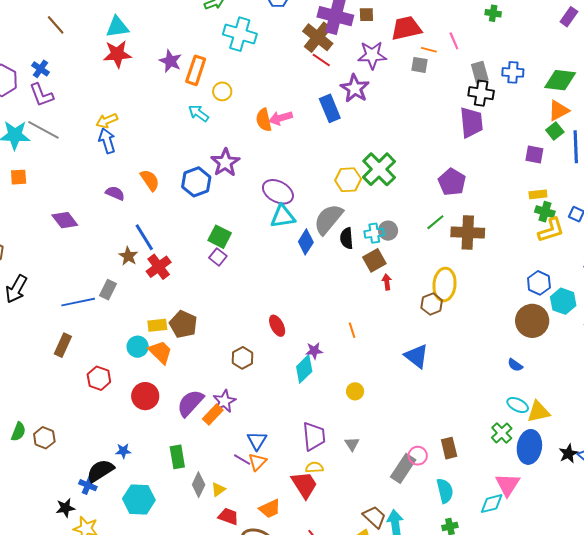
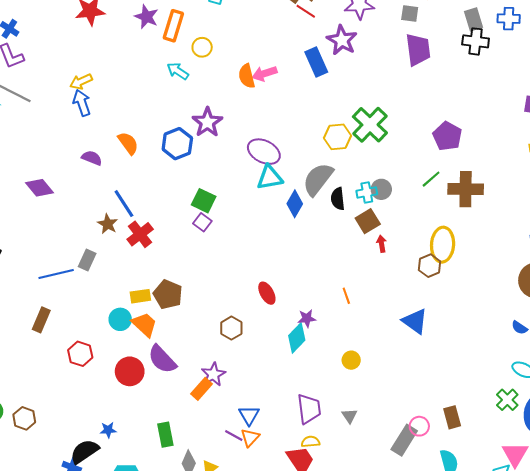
purple trapezoid: (471, 122) -> (418, 50), moved
purple semicircle: (190, 403) -> (162, 359), moved, turned -84

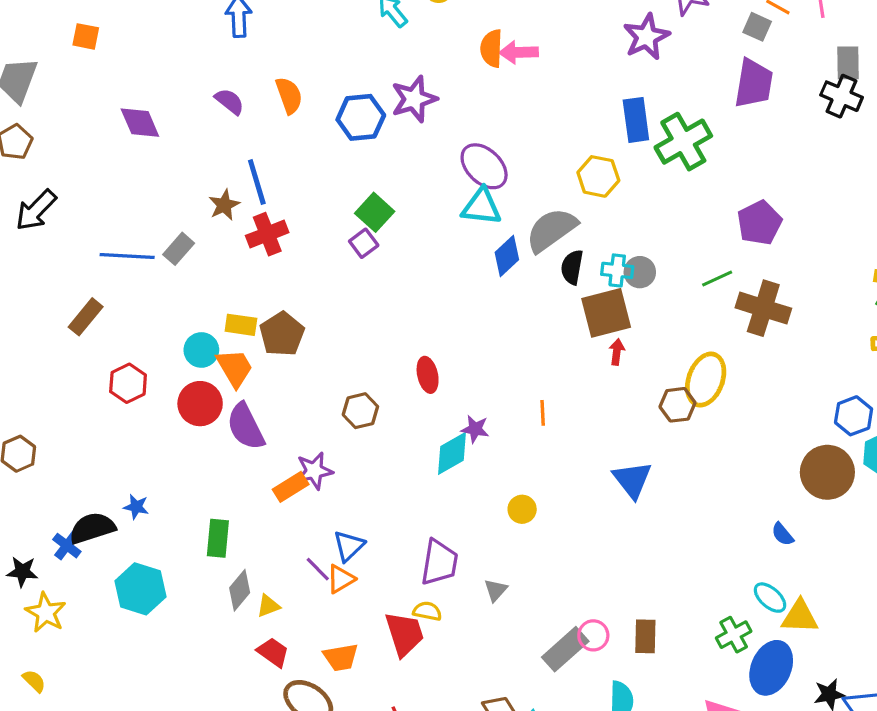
blue rectangle: (316, 62) -> (636, 120), moved
green cross: (370, 125) -> (683, 142), moved
brown square: (368, 221) -> (606, 313), size x1.4
red circle: (130, 371) -> (200, 404), moved

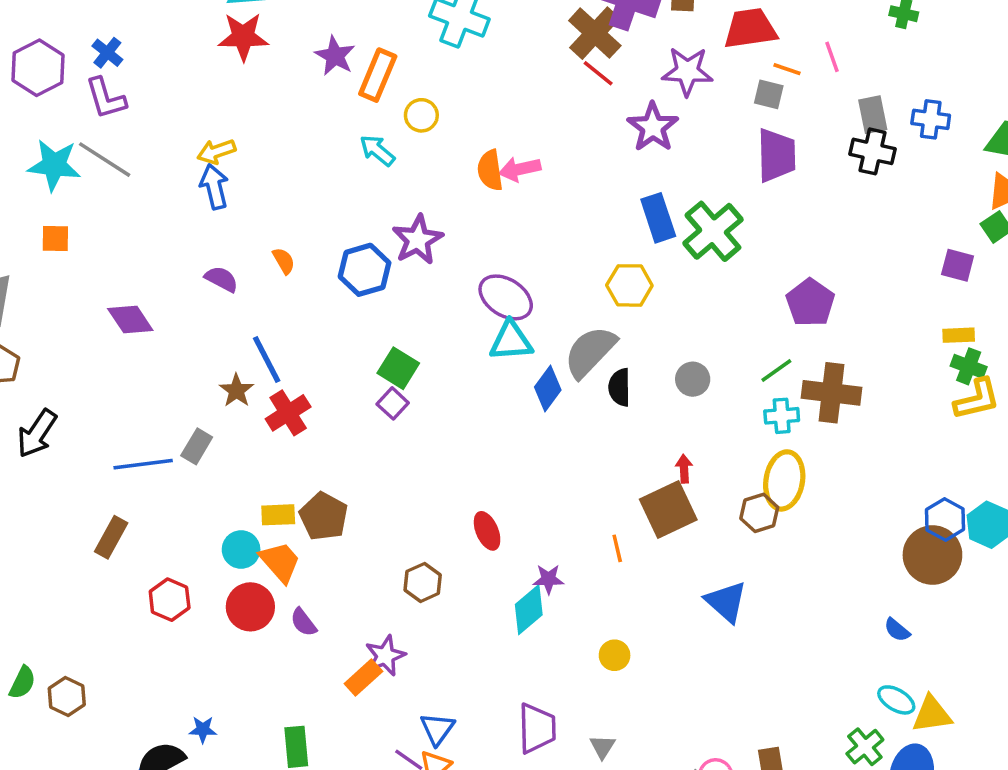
orange semicircle: (289, 95) -> (284, 261), size x0.7
cyan cross: (617, 270) -> (782, 416), moved
brown square: (606, 313) -> (668, 510), moved
blue hexagon: (854, 416) -> (945, 519), moved
purple semicircle: (246, 427) -> (303, 622), size x0.6

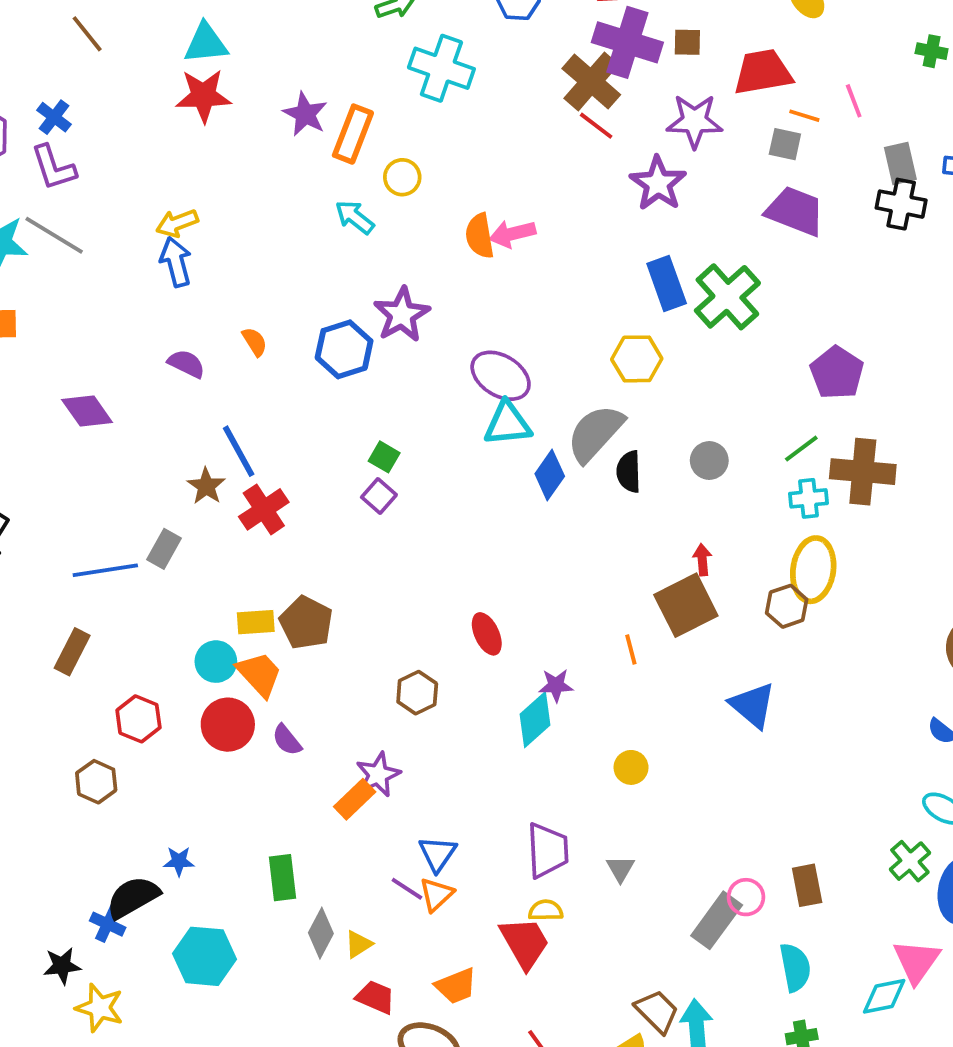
purple trapezoid: (776, 155) -> (795, 211), turned -66
green square: (398, 368) -> (384, 457), size x0.7
brown hexagon: (67, 696) -> (96, 782), moved

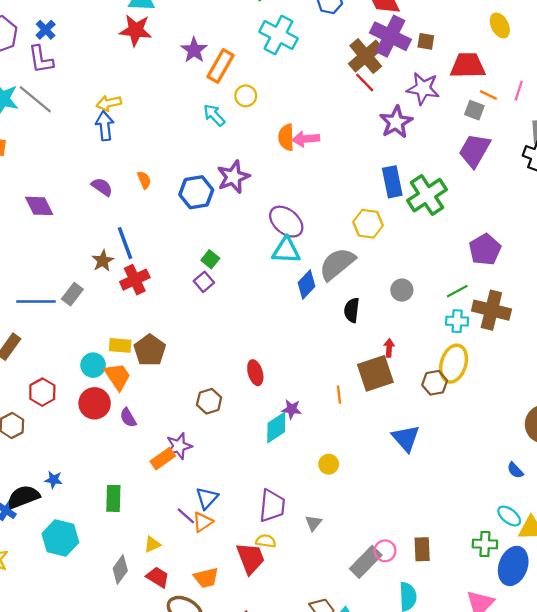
pink line: (854, 101) -> (519, 91), turned 30
purple trapezoid: (795, 211) -> (475, 150), turned -90
black semicircle: (629, 472) -> (352, 310), moved
green cross: (910, 861) -> (485, 544), turned 35
gray diamond: (321, 933) -> (120, 569), moved

